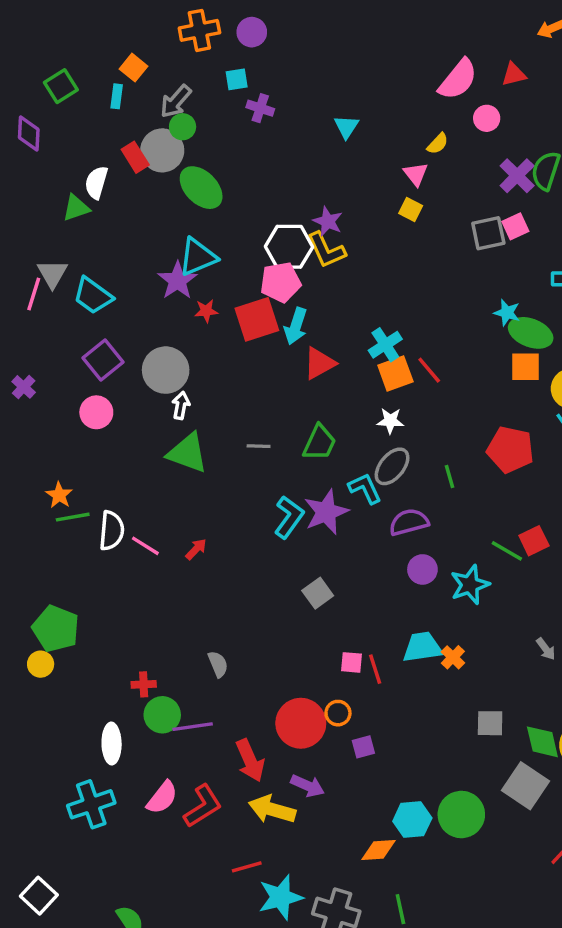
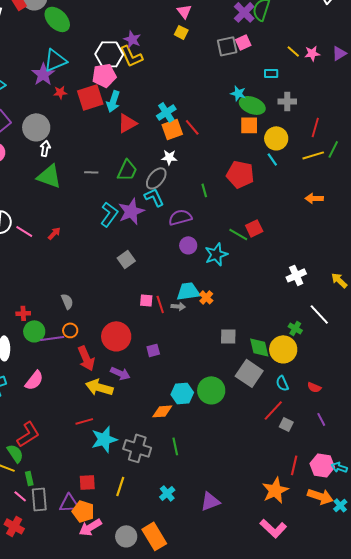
gray ellipse: (392, 466) -> (156, 178), moved
gray arrow: (546, 649) -> (178, 306), moved, turned -48
orange circle: (338, 713) -> (70, 330), moved
red L-shape: (203, 806) -> (28, 434), moved

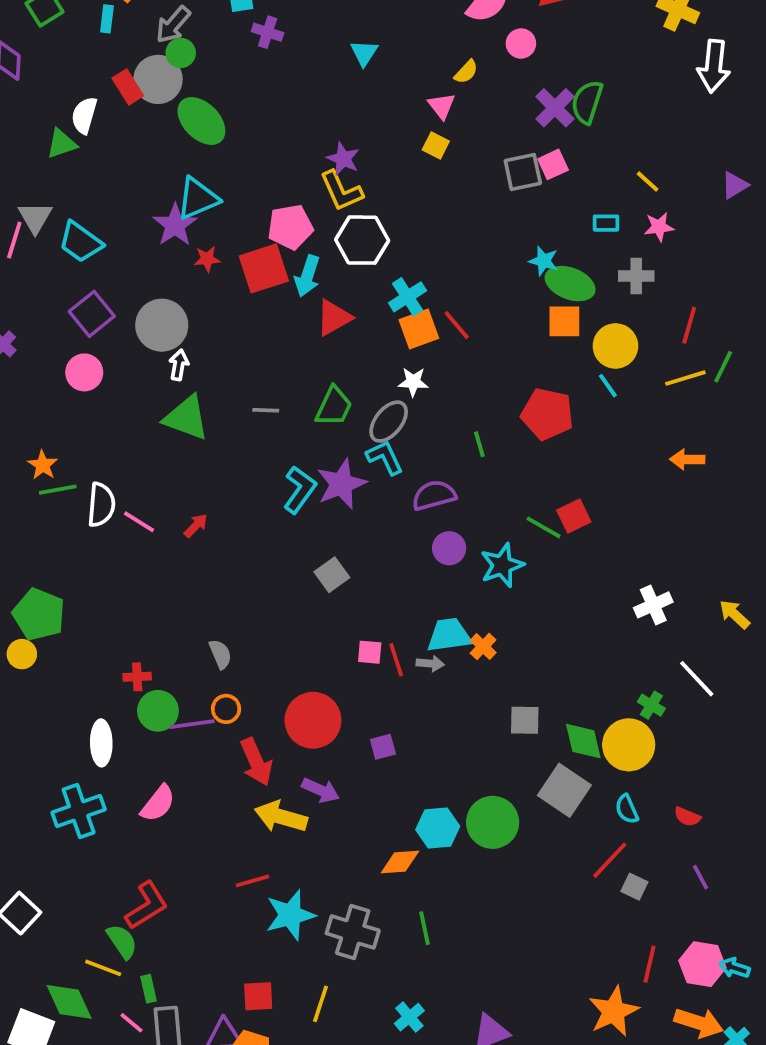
pink star: (312, 53) -> (659, 227), moved
white hexagon: (109, 54) -> (362, 240), moved

